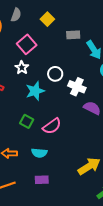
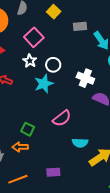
white circle: (55, 74) -> (53, 65), moved
green square: (27, 121) -> (28, 129), moved
cyan semicircle: (39, 153) -> (80, 143), moved

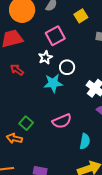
cyan semicircle: (80, 143) -> (85, 141), moved, turned -98

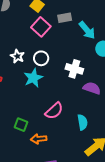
pink square: (55, 36) -> (41, 27), moved
orange arrow: (14, 138) -> (39, 139), moved

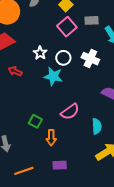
white cross: (74, 69) -> (90, 59), moved
cyan star: (33, 78) -> (53, 76), turned 30
orange arrow: (39, 139) -> (51, 138), turned -91

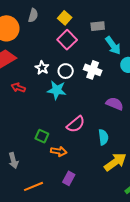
gray rectangle: (92, 20) -> (98, 26), moved
orange arrow: (51, 138) -> (59, 151), turned -77
purple rectangle: (60, 165) -> (69, 178), turned -56

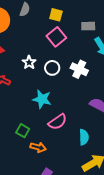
yellow square: (65, 18) -> (56, 15), turned -32
cyan star: (57, 90) -> (42, 99), moved

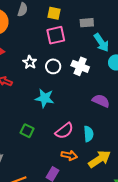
pink square: (56, 37) -> (56, 35), turned 30
pink semicircle: (58, 122) -> (64, 131), moved
orange arrow: (38, 147) -> (69, 155), moved

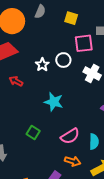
pink square: (56, 35) -> (84, 43), moved
white circle: (53, 66) -> (63, 60), moved

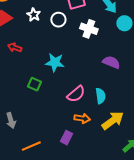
white star: (42, 65) -> (34, 15), moved
green square: (33, 132) -> (34, 84), moved

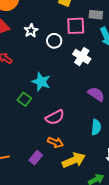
green square: (34, 84) -> (24, 99), moved
cyan semicircle: (101, 96) -> (96, 127), moved
yellow arrow: (113, 121) -> (74, 160), moved

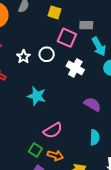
pink square: (76, 26) -> (67, 38), turned 30
white star: (31, 31) -> (24, 57), moved
green square: (24, 99) -> (35, 150), moved

